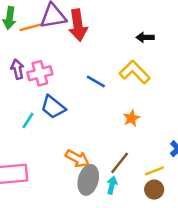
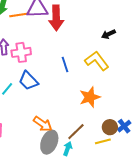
black arrow: (145, 37) -> (108, 34), turned -32
blue line: (96, 82) -> (65, 64), turned 35
orange star: (131, 118) -> (90, 97), size x1.5
brown circle: (154, 190) -> (110, 127), moved

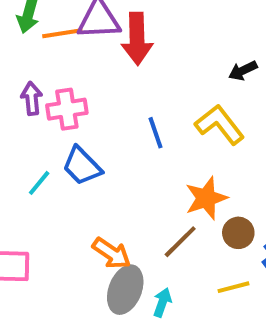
brown circle: (110, 127) -> (238, 233), moved
brown line: (76, 132) -> (180, 242), moved

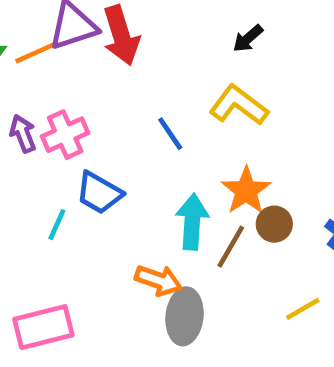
brown circle: (238, 233) -> (274, 224), moved
yellow line: (233, 287) -> (303, 309), moved
cyan arrow: (162, 302) -> (192, 222), moved, size x1.6

